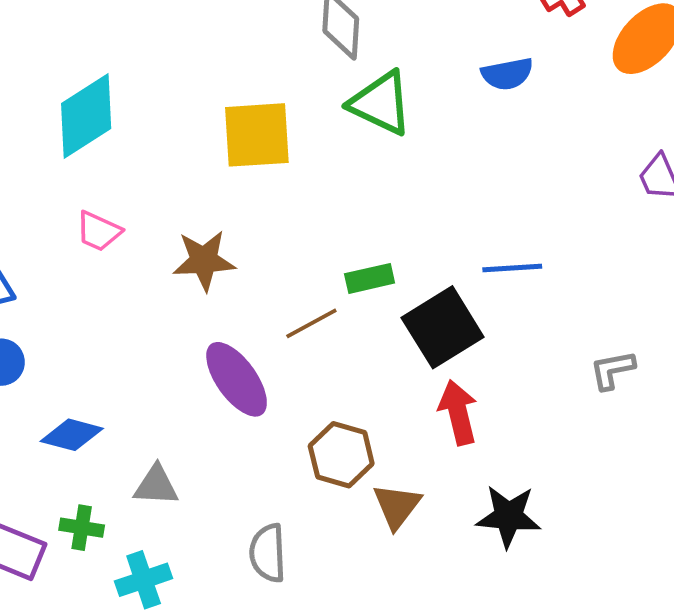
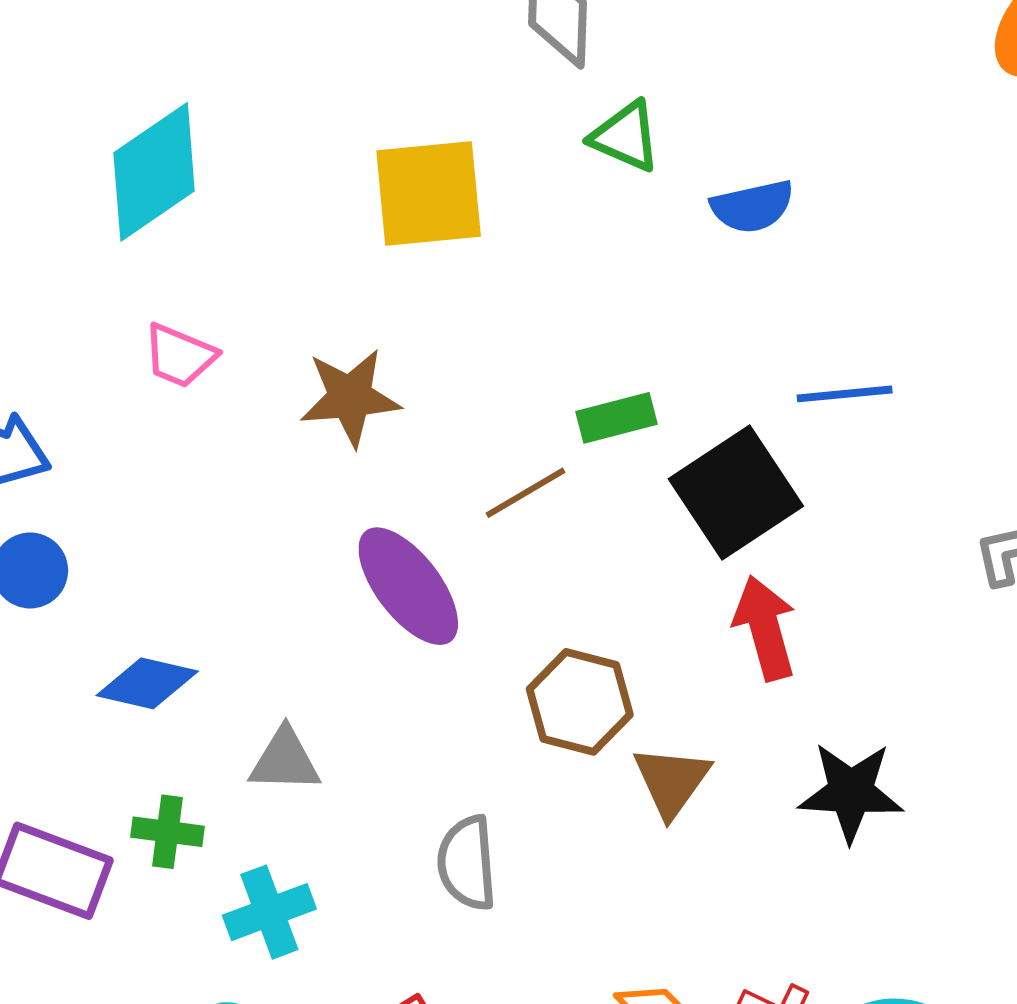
blue semicircle: (507, 74) -> (752, 206), moved
green triangle: (381, 103) -> (625, 136), size x0.7

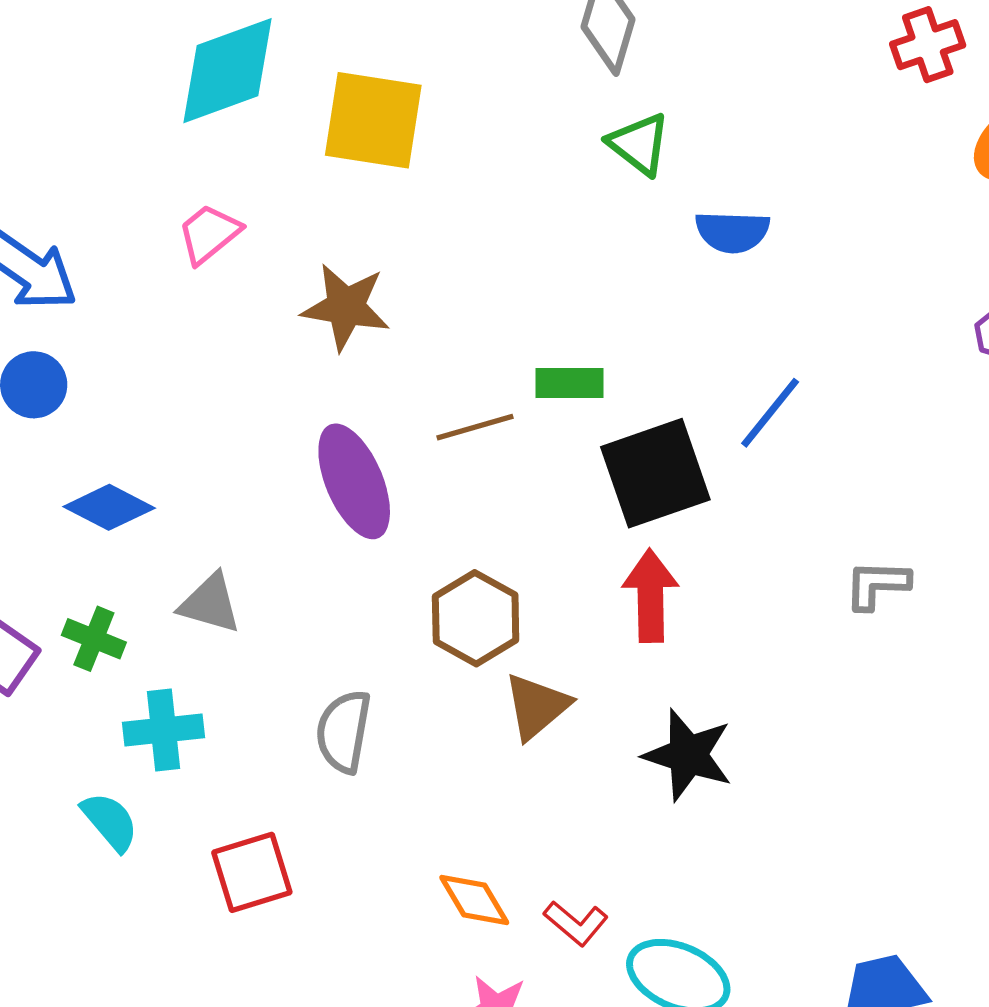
yellow square: (429, 194) -> (373, 120), moved
pink trapezoid: (180, 356) -> (209, 234), turned 104
blue line: (845, 394) -> (770, 413), turned -60

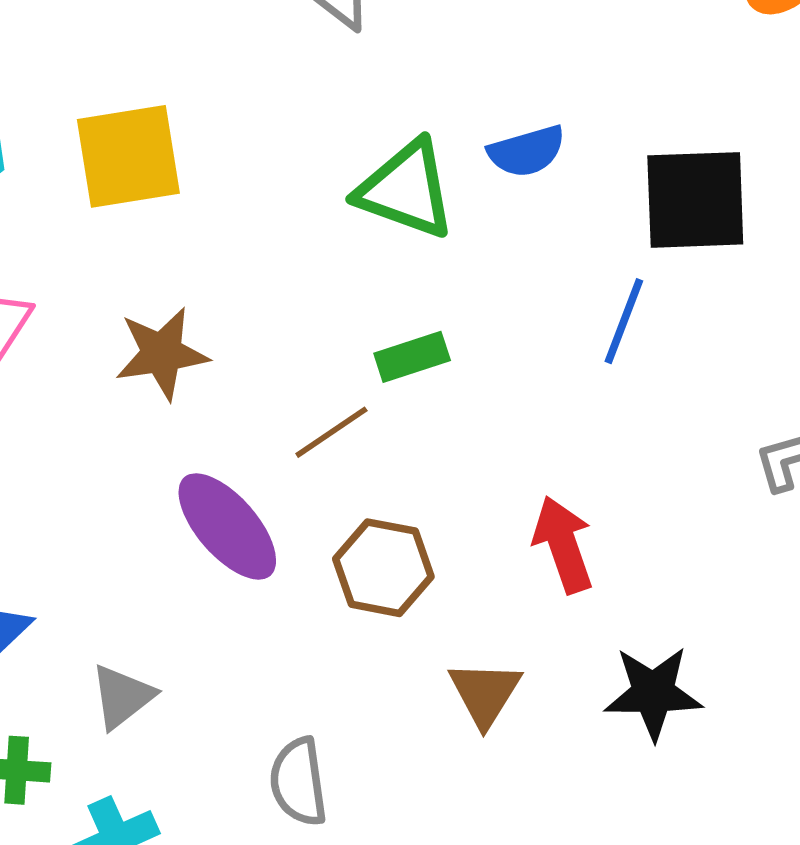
green triangle: (639, 144) -> (406, 189), moved, size x1.5
black square: (655, 473) -> (695, 200), moved, turned 35
gray triangle: (210, 603) -> (122, 697), turned -36
brown hexagon: (476, 618) -> (383, 568), moved

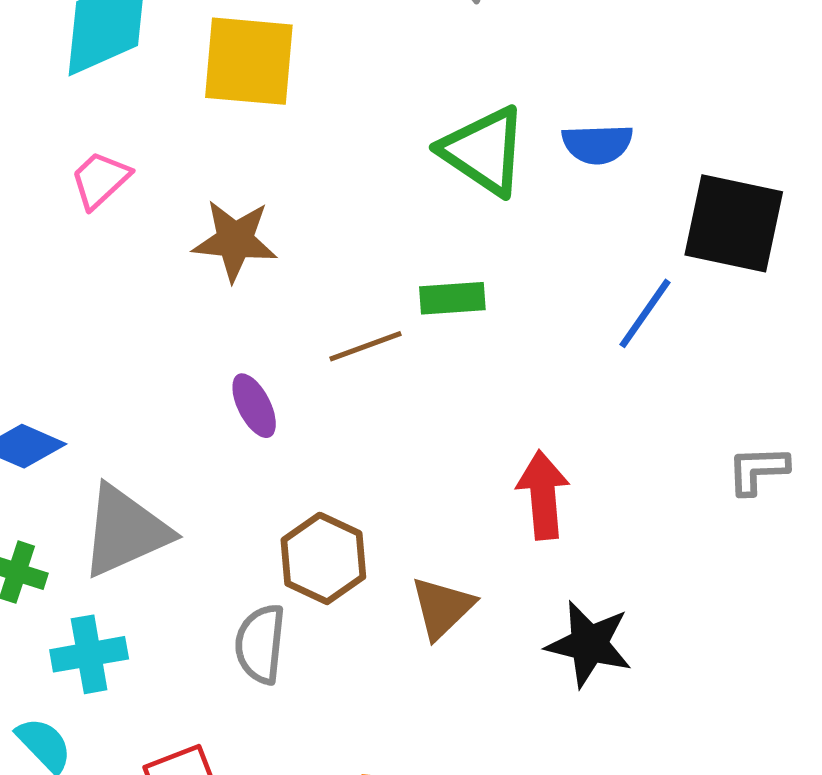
purple ellipse: (227, 526) -> (254, 406), size x0.6
brown hexagon: (383, 568) -> (323, 558), moved
gray triangle: (122, 697) -> (125, 531), size x1.6

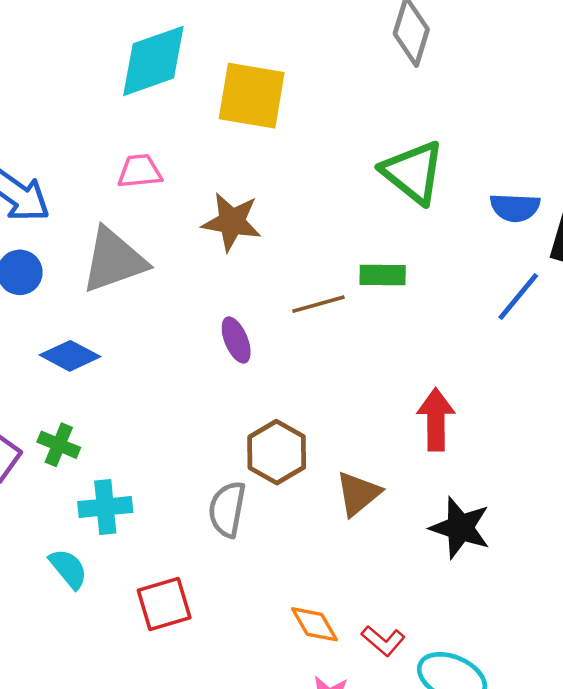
blue semicircle: (597, 144) -> (515, 207), moved
pink trapezoid: (100, 180) -> (140, 171), turned 33
gray triangle: (125, 531) -> (114, 260), moved

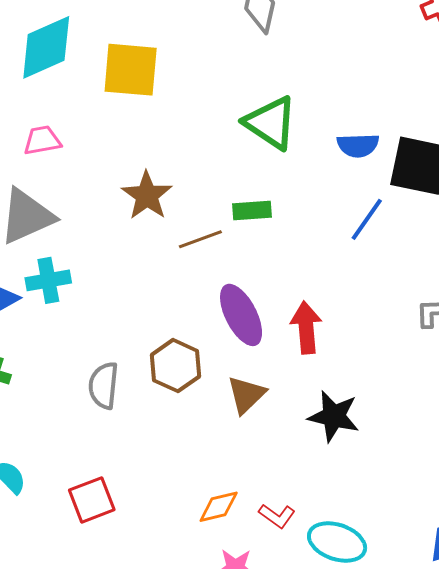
brown star: (232, 222) -> (147, 196), moved, turned 30
purple ellipse: (236, 340) -> (241, 315), moved, size x1.6
cyan cross: (105, 507) -> (48, 280), moved
gray semicircle: (227, 509) -> (104, 385), moved
orange diamond: (314, 624) -> (219, 507), turned -69

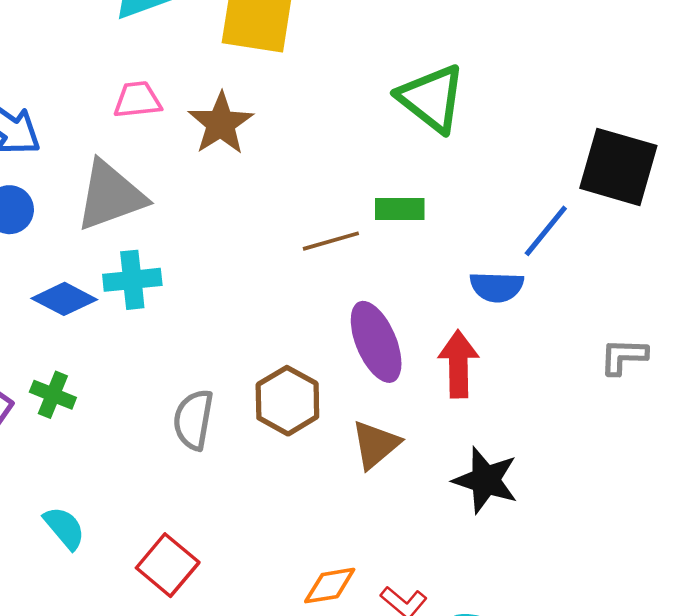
blue semicircle: (358, 145) -> (497, 287), moved
brown star: (147, 196) -> (221, 123), moved
red square: (92, 500) -> (168, 565), turned -33

